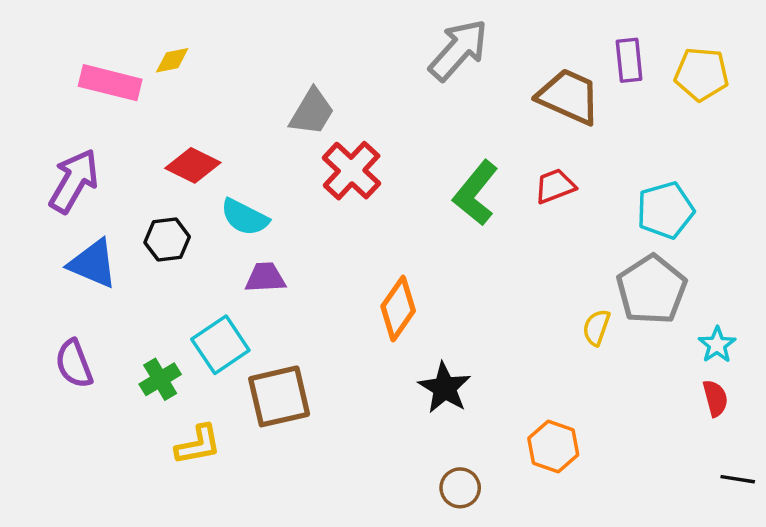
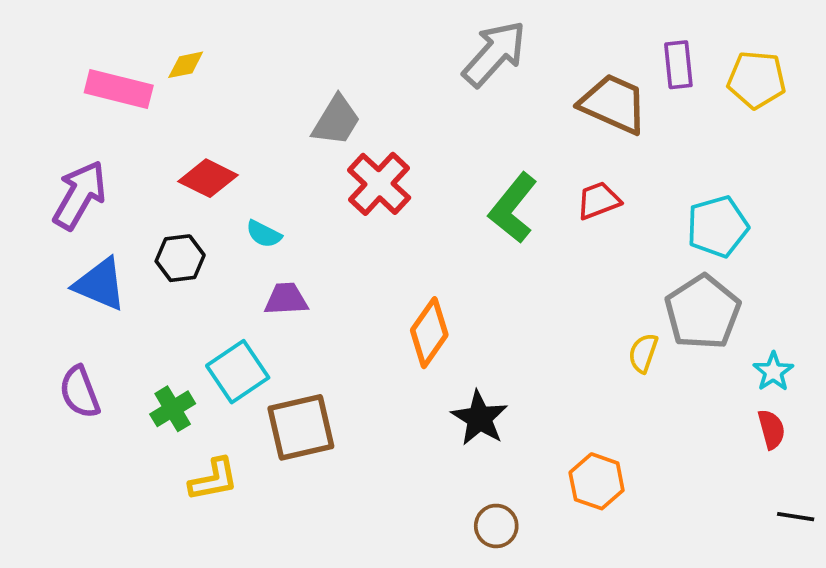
cyan semicircle: (245, 217) -> (264, 234), size x0.7

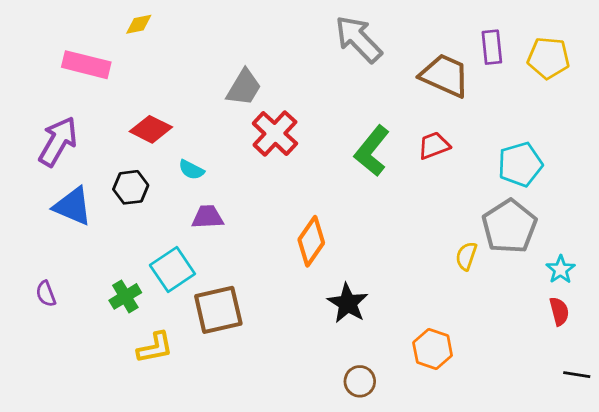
gray arrow: (494, 54) -> (358, 39), turned -86
yellow diamond: (186, 65) -> (139, 24), moved
purple semicircle: (80, 392) -> (46, 294), moved, size x0.7

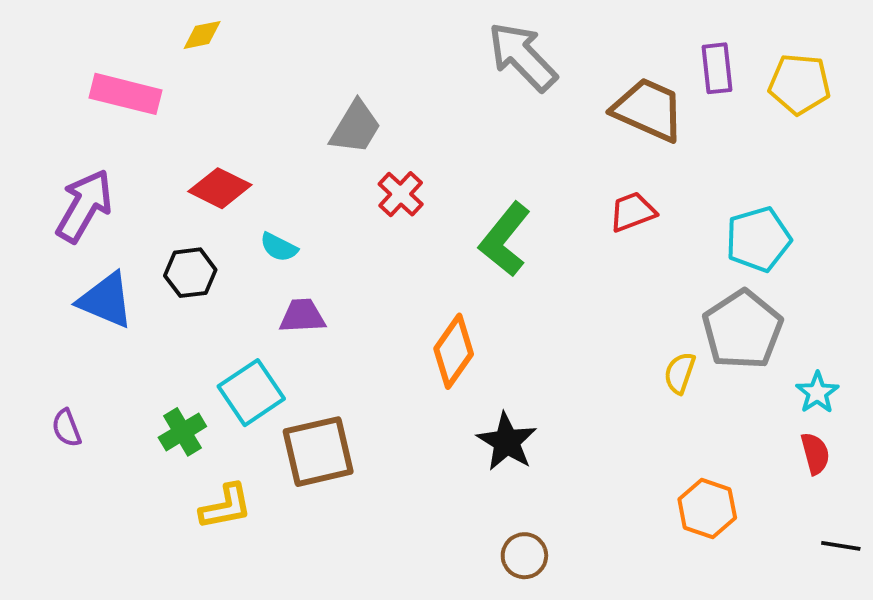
red cross: (275, 133) -> (401, 194), size x0.7
green L-shape: (372, 151) -> (505, 239), moved
orange hexagon: (433, 349) -> (707, 509), moved

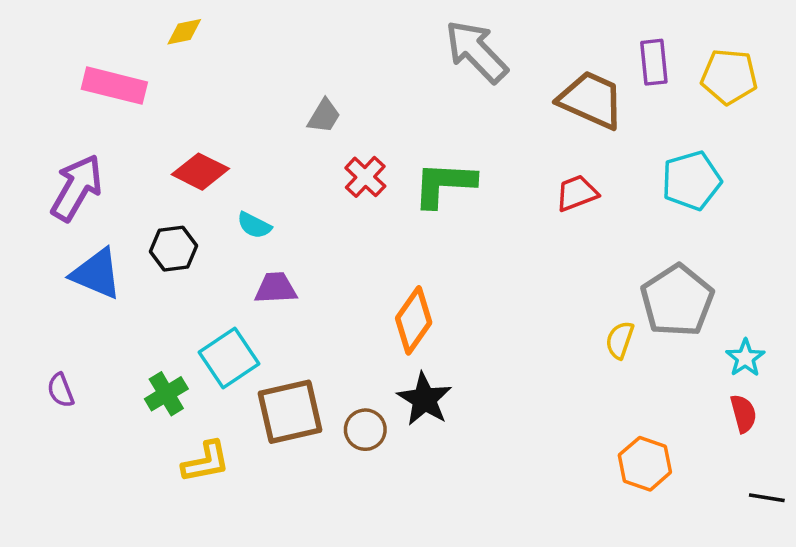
gray trapezoid: (355, 127) -> (324, 116), size x0.7
green L-shape: (505, 239) -> (444, 184), moved, turned 54
cyan pentagon: (758, 239) -> (691, 181), moved
black star: (507, 442) -> (424, 399), moved
brown circle: (524, 556) -> (365, 430), moved

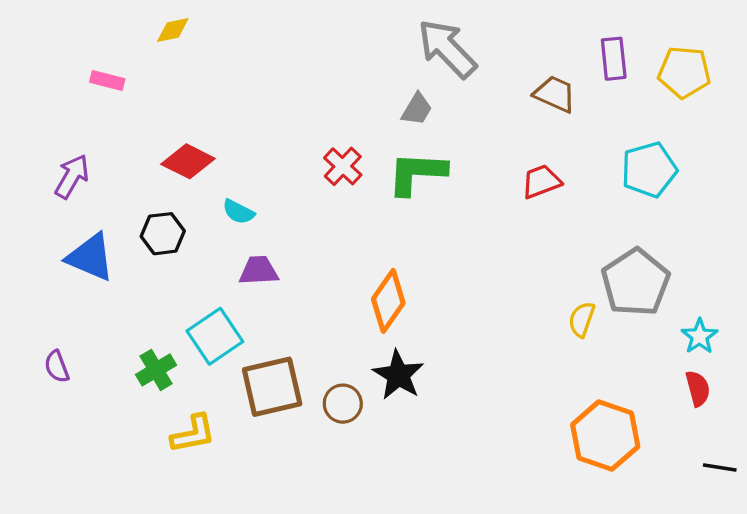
pink rectangle: (114, 86) -> (107, 81), size x0.6
brown trapezoid: (591, 100) -> (555, 94), size x0.7
gray trapezoid: (324, 116) -> (417, 109), moved
purple arrow: (77, 188) -> (72, 176), size x0.7
orange hexagon: (645, 464) -> (605, 436), size x1.4

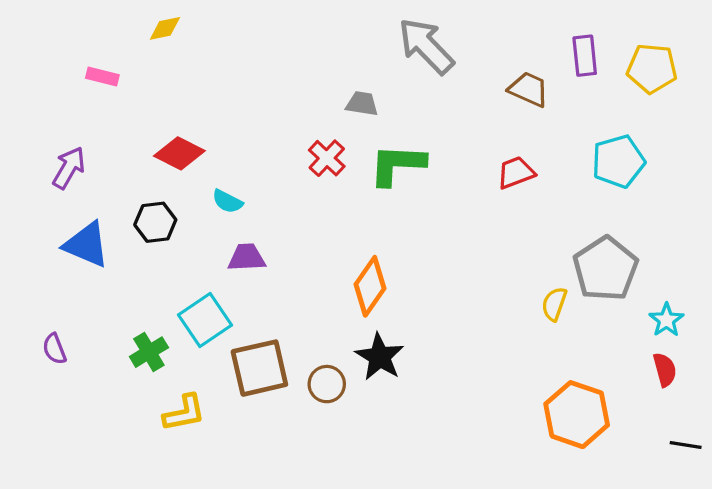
gray trapezoid: (417, 109) -> (362, 104), moved, turned -112

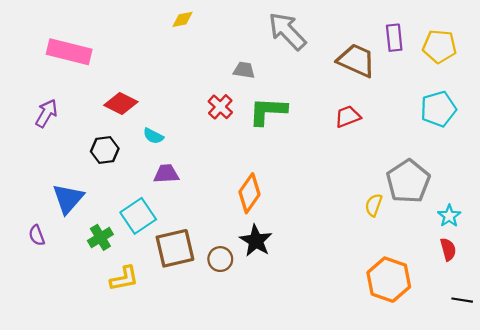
yellow diamond: (165, 28) -> (182, 19), moved
pink rectangle: (102, 76) -> (69, 52), size x2.0
brown trapezoid: (529, 89) -> (356, 60), size x1.4
cyan pentagon: (618, 161) -> (438, 109), moved
blue triangle: (86, 245) -> (68, 199), moved, turned 48

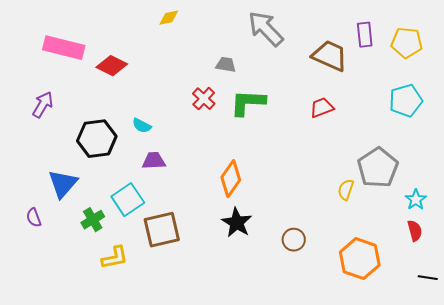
red diamond: (121, 104) -> (112, 66), moved
black hexagon: (105, 150) -> (97, 139), size x1.5
brown circle: (220, 259) -> (294, 240), moved

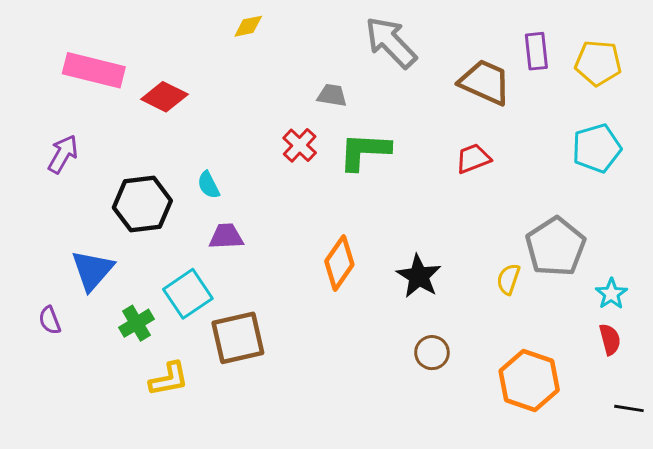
cyan semicircle: (142, 126) -> (209, 185), turned 36
black star: (237, 223) -> (419, 276), moved

